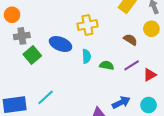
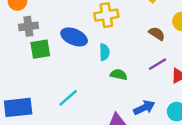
green square: (32, 55) -> (40, 49), turned 30
green semicircle: (107, 65) -> (119, 75), moved
cyan line: (46, 97) -> (68, 98), moved

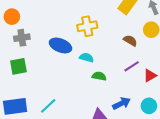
green square: (40, 49) -> (18, 66), moved
cyan semicircle: (104, 52) -> (87, 58), turned -72
cyan line: (68, 98) -> (48, 106), moved

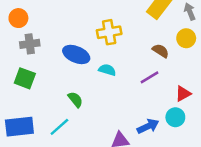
green square: (18, 66) -> (25, 78), turned 30
purple line: (132, 66) -> (150, 77), moved
green semicircle: (99, 76) -> (75, 100), moved, turned 40
cyan circle: (149, 106) -> (175, 117), moved

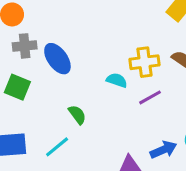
yellow cross: (109, 32) -> (145, 62), moved
blue ellipse: (76, 54) -> (57, 59), moved, turned 30
purple line: (150, 77) -> (150, 97), moved

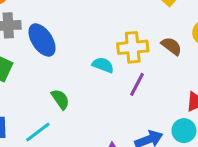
purple line: (150, 97) -> (137, 84), turned -35

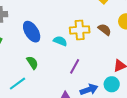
blue ellipse: (42, 40) -> (32, 32), moved
purple line: (137, 84) -> (75, 66), moved

